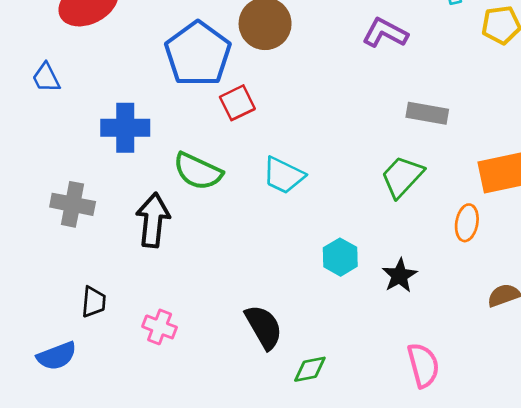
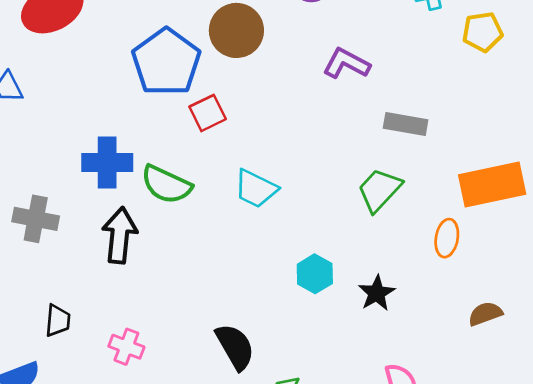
purple L-shape: (385, 33) -> (346, 63), moved
blue cross: (125, 128) -> (107, 162), moved

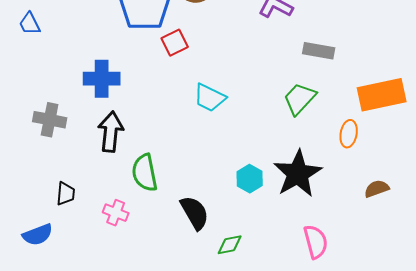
green semicircle: (166, 184) -> (145, 173), moved, turned 54
cyan hexagon: (315, 274) -> (250, 179), moved
black star: (377, 293) -> (298, 174), size x1.8

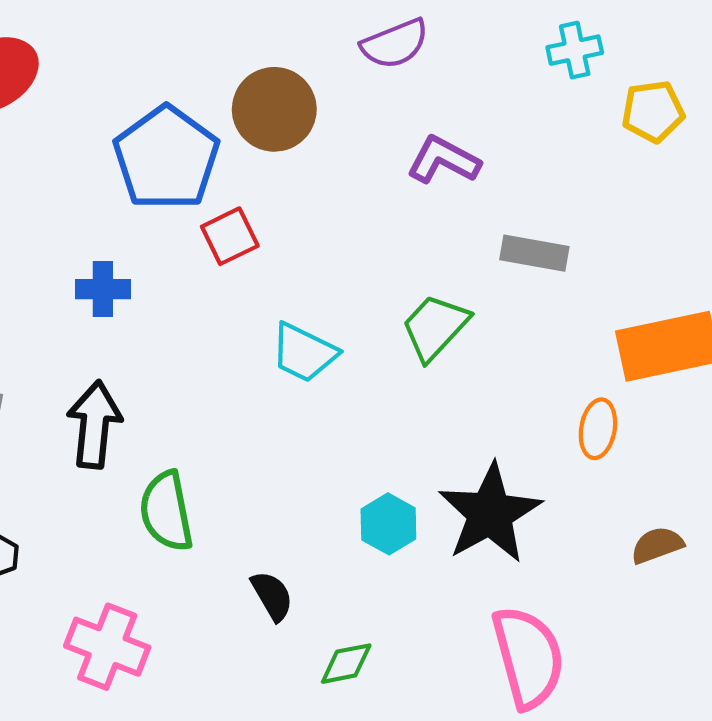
blue cross: (102, 79) -> (103, 289), moved, size x0.7
green trapezoid: (300, 99) -> (435, 327), moved
pink cross: (116, 213) -> (107, 647), moved, size x1.5
black semicircle: (195, 213) -> (272, 596), size x0.7
pink semicircle: (316, 242) -> (528, 657), size x1.4

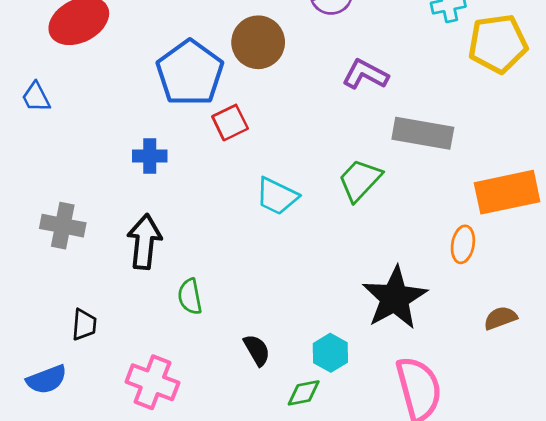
yellow pentagon: (653, 111) -> (498, 44), size x1.5
gray rectangle: (534, 253) -> (423, 133), size x1.4
green semicircle: (166, 511) -> (190, 297), size x0.7
cyan hexagon: (388, 524) -> (330, 353), moved

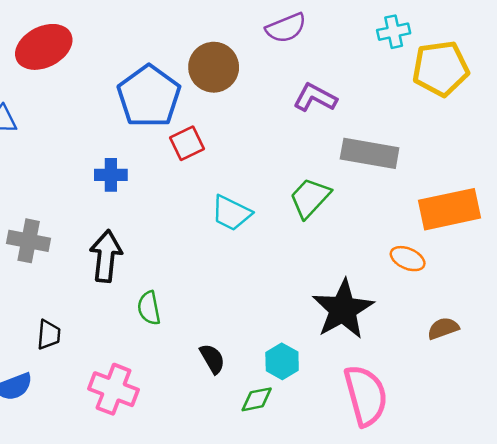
orange ellipse: (463, 244) -> (408, 259), turned -76

